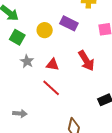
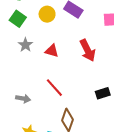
red line: (51, 88) -> (54, 88), moved
gray arrow: (20, 113) -> (23, 99), moved

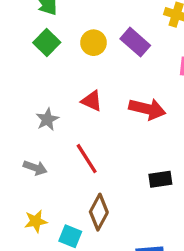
gray star: (25, 45) -> (47, 119), moved
red arrow: (88, 50) -> (147, 109), turned -60

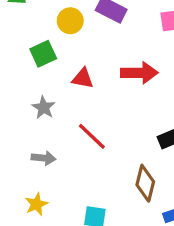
green square: (47, 43) -> (43, 54), moved, turned 35
brown diamond: (99, 212) -> (145, 183), moved
yellow star: (36, 221) -> (36, 204), moved

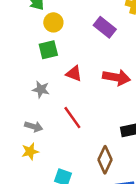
yellow circle: (70, 21) -> (53, 22), moved
gray star: (44, 108) -> (41, 89), turned -30
yellow star: (36, 204) -> (30, 151), moved

